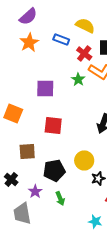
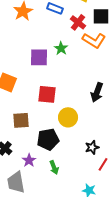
green star: (78, 79) -> (61, 48), moved
yellow circle: (84, 160) -> (68, 117), moved

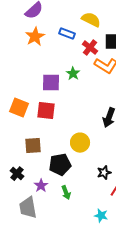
red square: (47, 94) -> (46, 111), moved

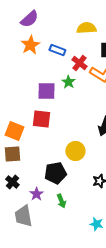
yellow semicircle: (91, 20) -> (86, 28), turned -30
blue rectangle: (67, 34) -> (57, 50), moved
red cross: (90, 48) -> (79, 63), moved
orange square: (19, 108) -> (14, 131), moved
brown square: (33, 146) -> (12, 154), moved

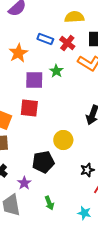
orange star: (30, 45) -> (18, 53), moved
red cross: (79, 63) -> (67, 43), moved
green arrow: (61, 201) -> (49, 203), moved

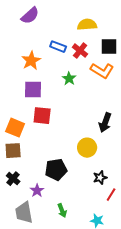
purple square: (34, 80) -> (33, 90), moved
yellow circle: (63, 140) -> (87, 148), moved

